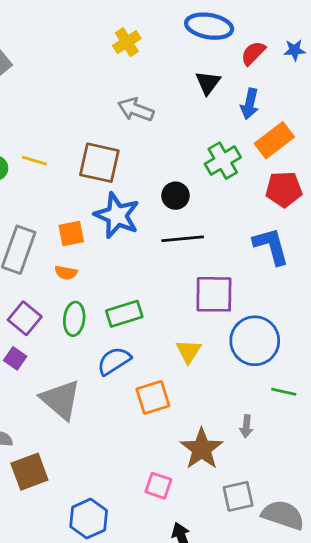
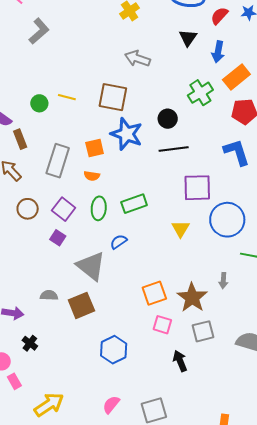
blue semicircle: (114, 361) -> (119, 242), moved, size x0.7
orange square: (153, 397) -> (154, 293), moved
brown square: (29, 472) -> (81, 305), moved
gray square: (238, 496) -> (203, 331), moved

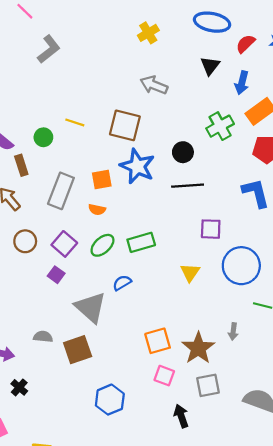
green circle: (39, 103) -> (43, 137), moved
purple square: (197, 188) -> (211, 229), size x0.7
green ellipse: (99, 208) -> (102, 245), turned 40

